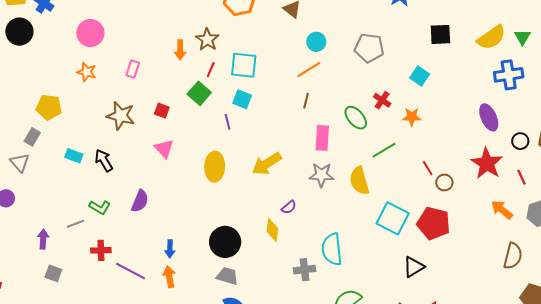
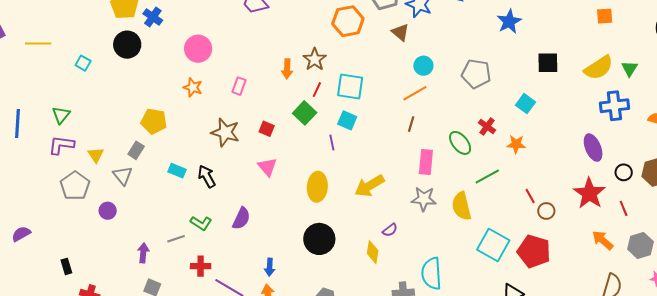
black circle: (225, 242) -> (319, 239), moved

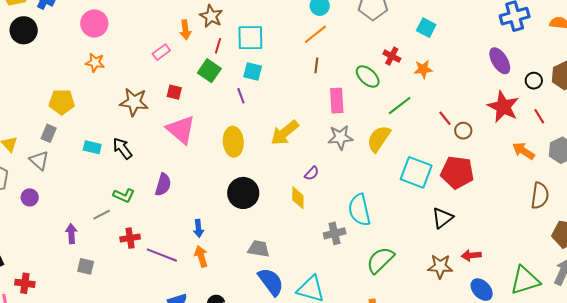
pink rectangle: (239, 86) -> (161, 52), moved, turned 42
pink triangle: (267, 167) -> (181, 130), size x1.5
yellow semicircle: (461, 206) -> (379, 139), turned 56

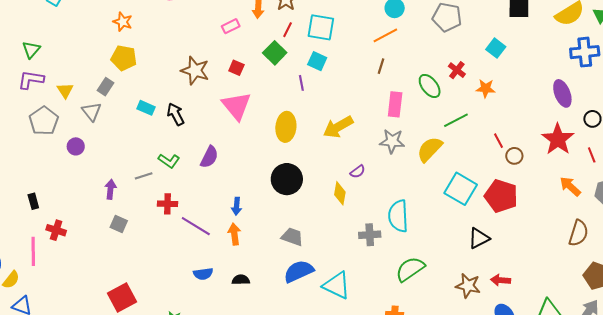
orange star: (95, 63) -> (123, 22), moved
blue semicircle: (271, 282) -> (299, 271), turned -88

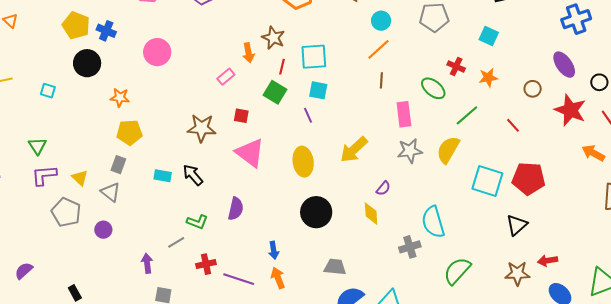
brown circle: (514, 156) -> (533, 89), moved

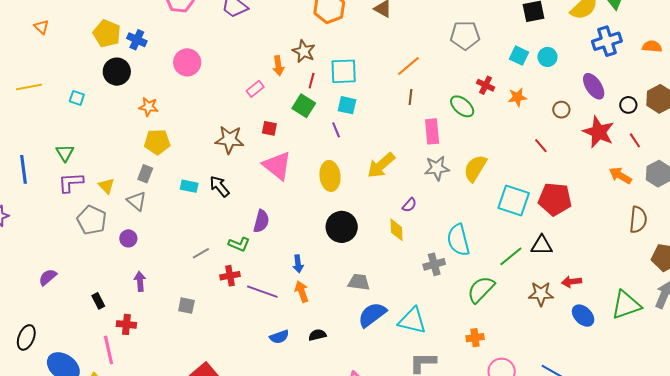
cyan circle: (381, 21) -> (547, 57), moved
green line: (467, 115) -> (511, 256), moved
green L-shape: (197, 222) -> (239, 244), moved
black triangle: (517, 225) -> (542, 245), turned 40
purple arrow: (147, 263) -> (140, 281), moved

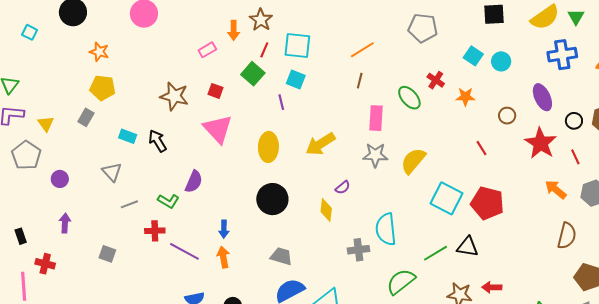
gray triangle: (137, 201) -> (112, 172), moved

